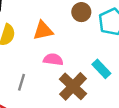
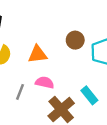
gray line: (22, 82) -> (20, 92), moved

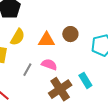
brown circle: (75, 40) -> (70, 34), moved

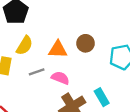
gray line: (27, 70) -> (37, 72), moved, turned 40

